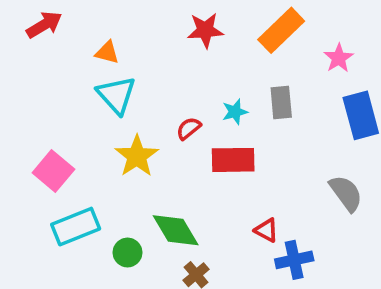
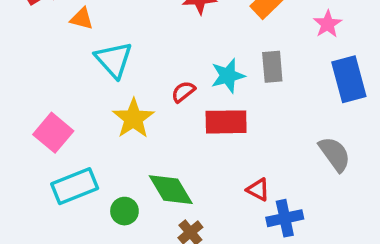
orange triangle: (107, 52) -> (82, 19), moved
cyan star: (235, 112) -> (228, 76), size x1.4

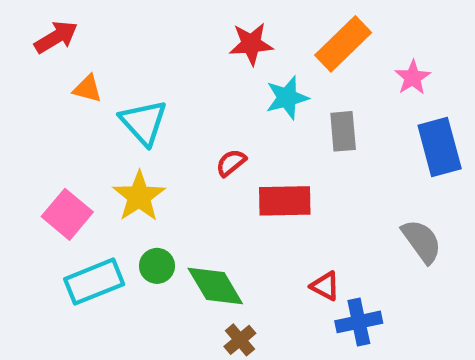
orange triangle: (82, 19) -> (87, 89), moved
cyan star: (228, 76) -> (287, 98), moved
yellow star: (133, 118) -> (139, 196), moved
green circle: (124, 211) -> (157, 266), moved

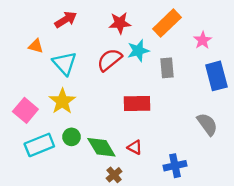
red arrow: (56, 37) -> (66, 20), moved
red semicircle: (231, 163) -> (109, 60), moved, size x1.6
red triangle: (325, 286) -> (135, 147), moved

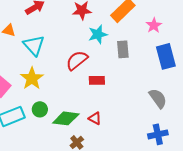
red semicircle: (109, 60) -> (77, 60), moved
red rectangle: (137, 104) -> (97, 80), size x0.7
green diamond: (101, 147) -> (66, 118), turned -52
blue cross: (175, 166) -> (158, 134), moved

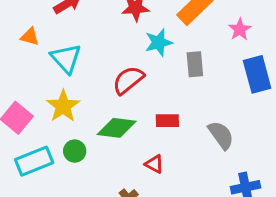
red rectangle: (97, 80) -> (167, 121), moved
gray semicircle: (158, 98) -> (221, 135), moved
green diamond: (66, 118) -> (117, 128), moved

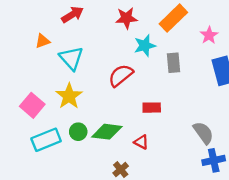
orange triangle: (30, 37) -> (43, 41), turned -35
green diamond: (117, 128) -> (107, 132), moved
gray semicircle: (221, 135) -> (203, 133), moved

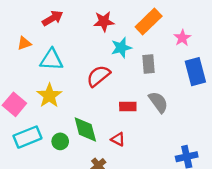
cyan triangle: (71, 58) -> (51, 60), turned -45
green circle: (78, 132) -> (60, 141), moved
green diamond: (107, 132) -> (85, 129), turned 68
gray semicircle: (203, 133) -> (158, 102), moved

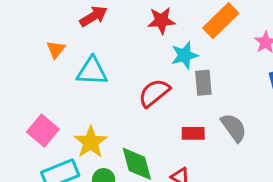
orange triangle: (24, 43) -> (56, 50), turned -32
gray rectangle: (149, 64) -> (203, 83), moved
yellow star: (49, 96) -> (91, 142), moved

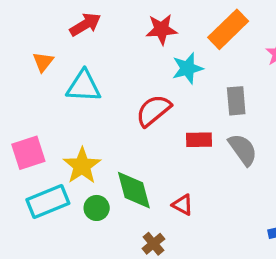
gray rectangle: (203, 83) -> (236, 101), moved
pink square: (43, 131) -> (28, 153), turned 32
red rectangle: (193, 133) -> (199, 140), moved

